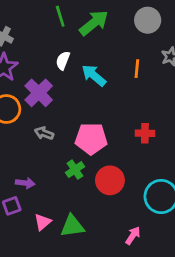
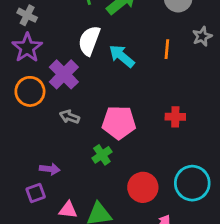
white semicircle: (63, 61) -> (89, 41), size x1.5
red circle: (110, 180) -> (143, 187), moved
pink triangle: (43, 222) -> (68, 210), turned 48

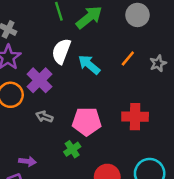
gray star: (202, 36) -> (158, 63), moved
orange line: (167, 49) -> (128, 59), turned 35
red cross: (175, 117) -> (135, 117), size x1.5

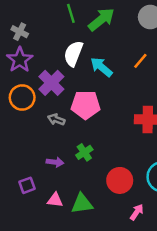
pink pentagon: (87, 121) -> (86, 105), moved
purple arrow: (27, 161) -> (55, 162), moved

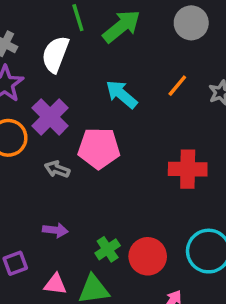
white semicircle: (73, 54) -> (55, 54), moved
green cross: (84, 152) -> (108, 249), moved

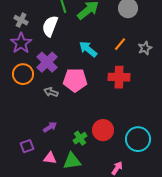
red cross: (188, 169) -> (119, 77), moved
purple arrow: (55, 230) -> (50, 127), turned -40
red circle: (148, 256) -> (103, 130), moved

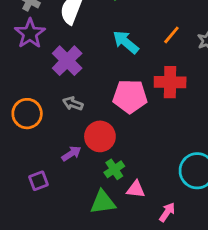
orange circle: (23, 74) -> (27, 114), moved
pink pentagon: (75, 80) -> (130, 96), moved
red circle: (103, 130) -> (100, 136), moved
pink triangle: (50, 158) -> (136, 189), moved

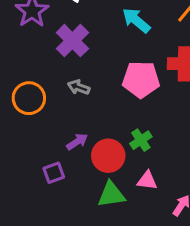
red circle: (100, 136) -> (108, 156), moved
green cross: (114, 169) -> (141, 140), moved
purple square: (38, 181) -> (54, 173), moved

